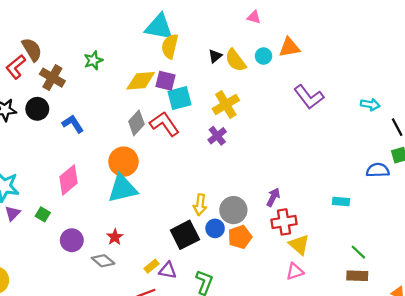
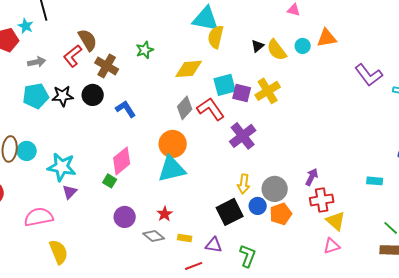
purple square: (165, 81) -> (242, 93), moved
purple L-shape: (309, 97) -> (369, 75), moved
purple cross: (217, 136) -> (243, 136), moved, size x1.5
green square: (43, 214) -> (110, 181), moved
yellow rectangle: (151, 266) -> (185, 238), moved, turned 48

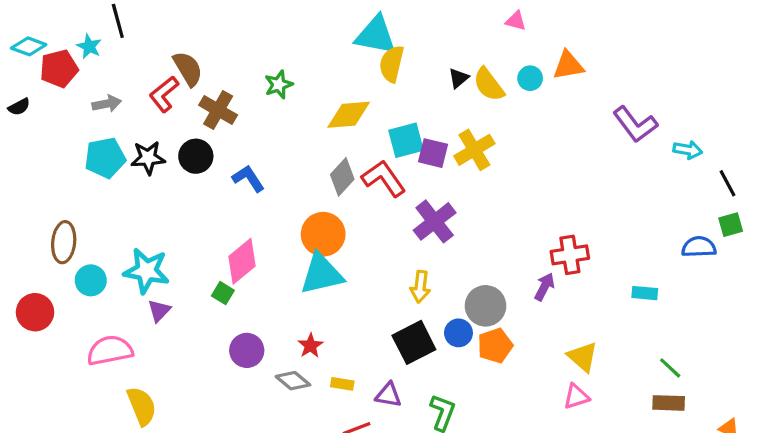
cyan circle: (27, 151) -> (91, 280), moved
yellow arrow: (244, 184) -> (420, 287), moved
red cross: (322, 200) -> (570, 255), moved

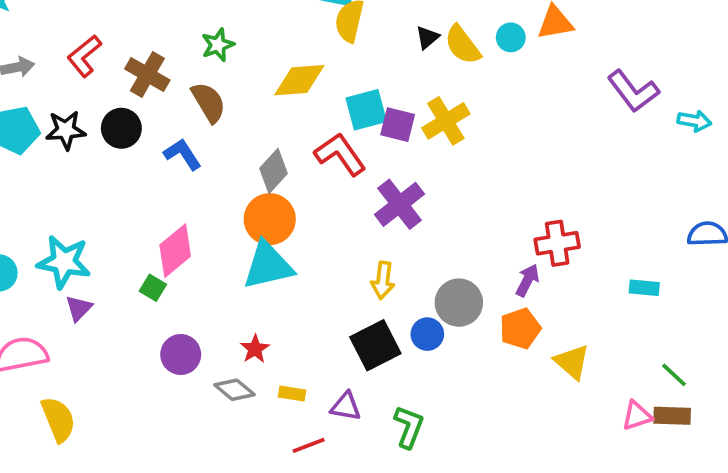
brown semicircle: (188, 69) -> (209, 102), moved
gray diamond: (342, 177) -> (273, 171), moved
orange pentagon: (495, 346) -> (520, 329), moved
pink triangle: (576, 397) -> (637, 416), moved

